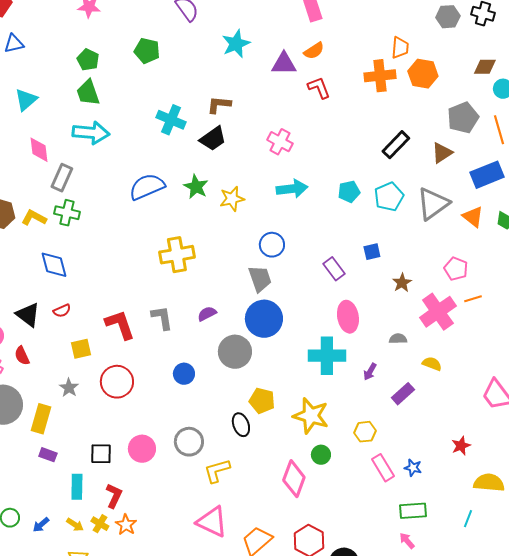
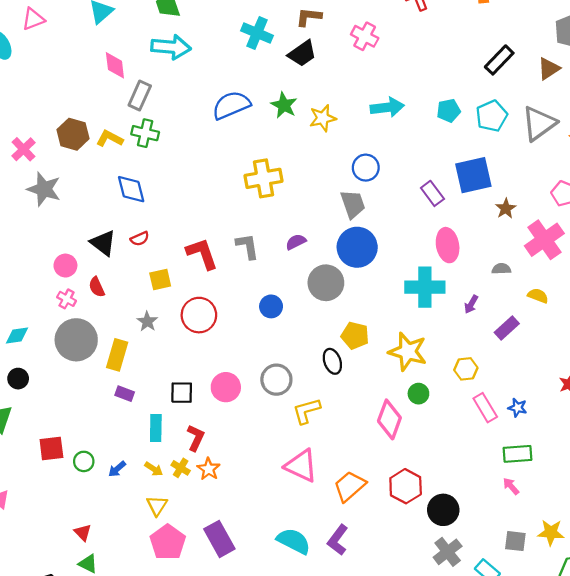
pink cross: (280, 142) -> (365, 36), moved
blue square: (372, 252) -> (473, 175), size x2.0

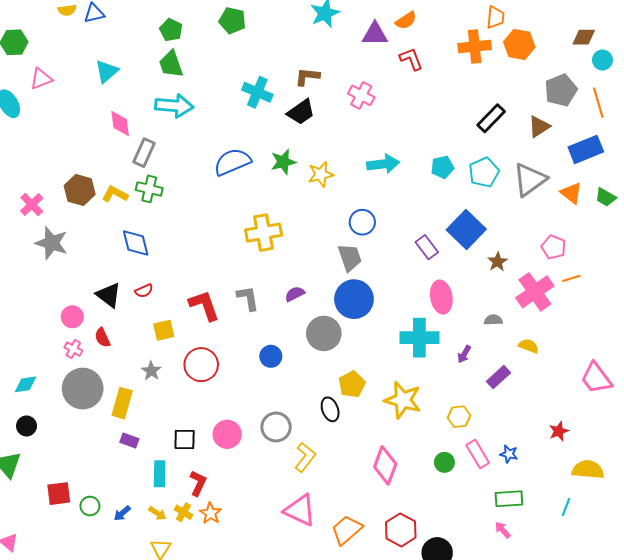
green star: (284, 105) -> (283, 162), turned 30
blue square: (473, 175) -> (466, 229), turned -33
yellow pentagon: (355, 335) -> (352, 384), turned 30
green circle: (418, 394) -> (444, 462), moved
yellow L-shape: (307, 411) -> (305, 457), turned 144

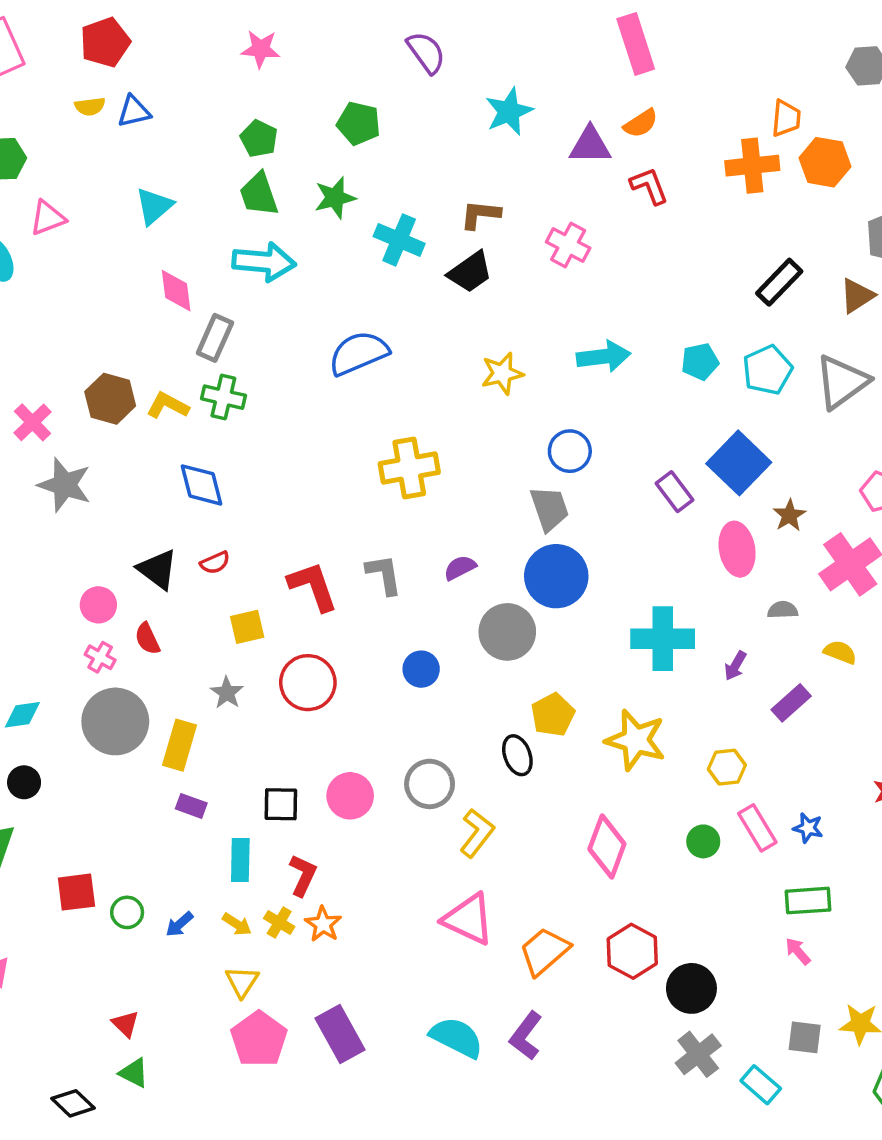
green star: (283, 162) -> (335, 198), moved
pink ellipse: (441, 297) -> (737, 549), moved

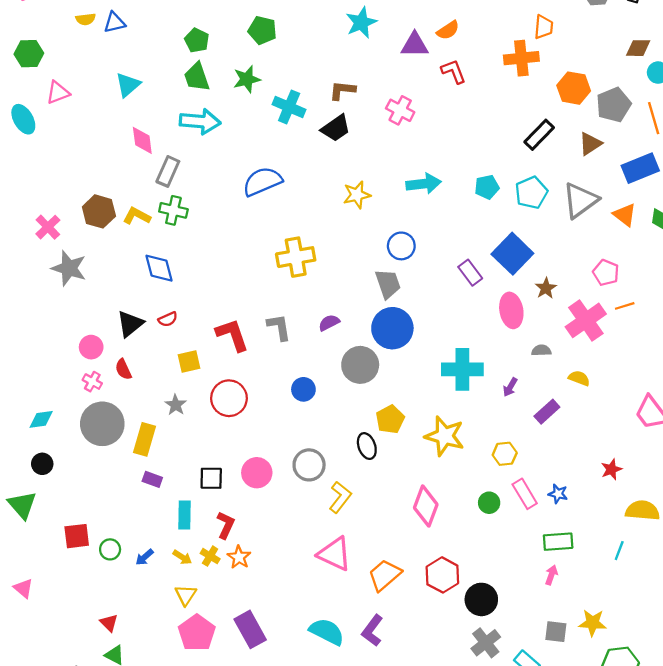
orange hexagon: (825, 162) -> (574, 88), moved
black triangle: (158, 569) -> (130, 324), turned 44
pink arrow: (798, 951) -> (551, 575), turned 60

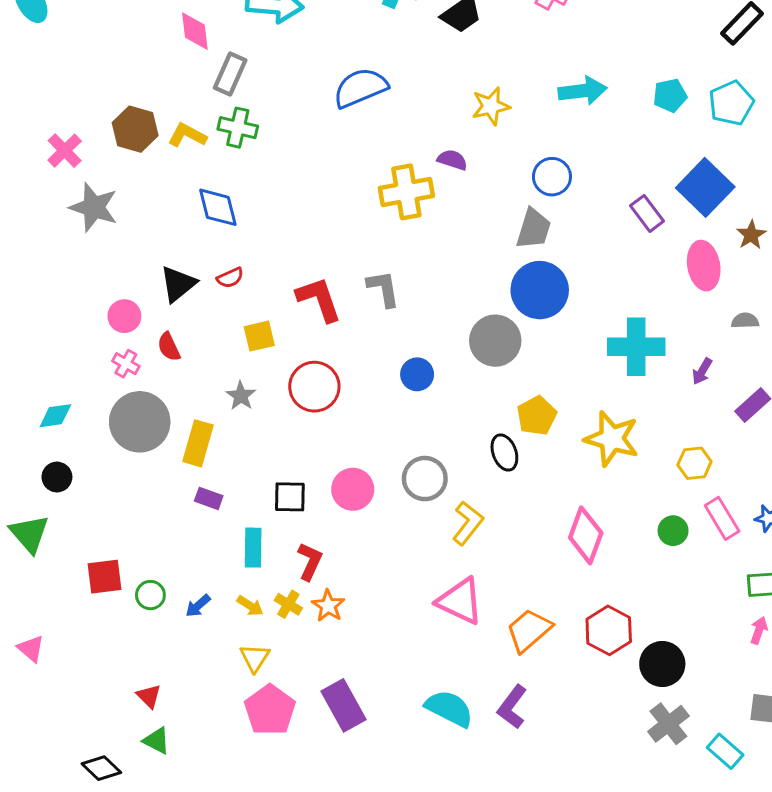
gray trapezoid: (388, 284) -> (534, 229), turned 36
purple semicircle: (329, 323) -> (452, 160), moved, turned 45

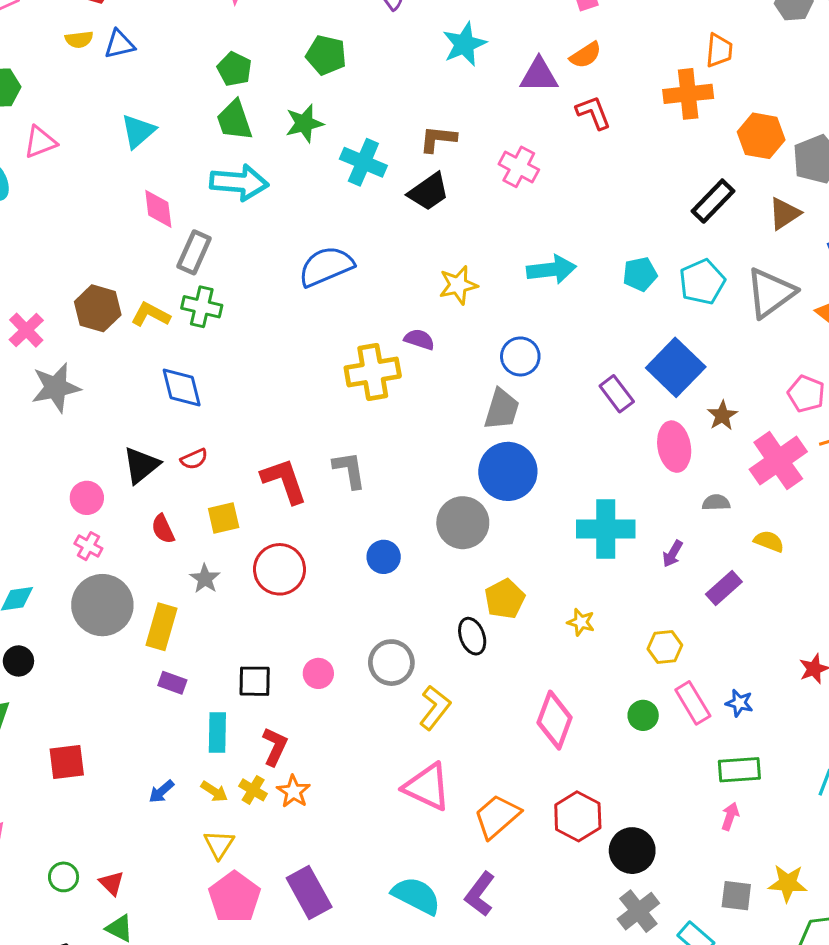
gray star: (94, 207) -> (56, 388), turned -30
red semicircle: (169, 347) -> (163, 529), moved
yellow star: (612, 439) -> (581, 622), size x0.5
pink circle: (353, 489) -> (318, 673), size x0.7
green circle: (150, 595) -> (64, 877), moved

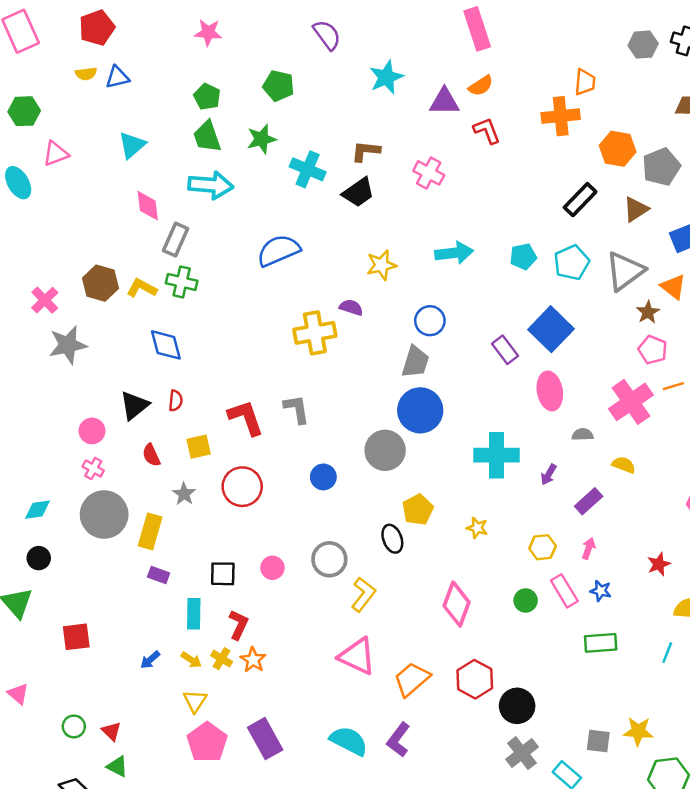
brown star: (722, 416) -> (648, 312), moved
red semicircle: (194, 459) -> (176, 401), turned -60
pink arrow: (730, 816) -> (589, 548), moved

